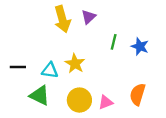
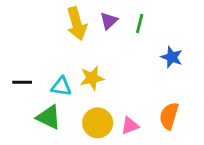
green line: (114, 42) -> (140, 24), moved
yellow star: (75, 64) -> (92, 78), turned 30

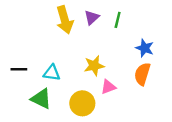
yellow star: (92, 78) -> (94, 66), moved
orange semicircle: (169, 116) -> (142, 74), moved
pink triangle: (130, 126) -> (108, 87), moved

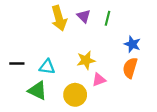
purple triangle: (92, 17) -> (84, 16), turned -32

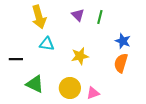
yellow arrow: (59, 18) -> (39, 17), moved
cyan triangle: (47, 67) -> (47, 44), moved
pink triangle: (99, 80) -> (93, 93), moved

